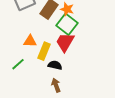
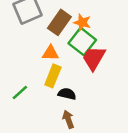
orange triangle: (30, 41) -> (50, 53), moved
red trapezoid: (65, 42) -> (94, 58), moved

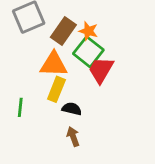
orange triangle: (50, 53) -> (54, 64), size x1.5
green line: (20, 92) -> (20, 107), turned -42

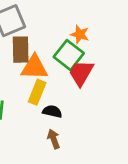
brown rectangle: (63, 31) -> (21, 50), moved, turned -36
orange star: (88, 31) -> (80, 34), moved

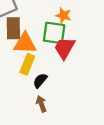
green square: (69, 55) -> (54, 33), turned -30
black semicircle: (52, 111) -> (40, 81), turned -63

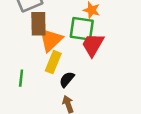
orange triangle: (25, 43) -> (51, 40), turned -45

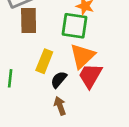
orange triangle: (51, 40) -> (82, 56), moved
red trapezoid: (93, 45) -> (90, 76), moved

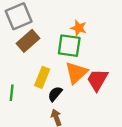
brown rectangle: (29, 20) -> (28, 41), turned 50
red trapezoid: (90, 76) -> (97, 80), moved

